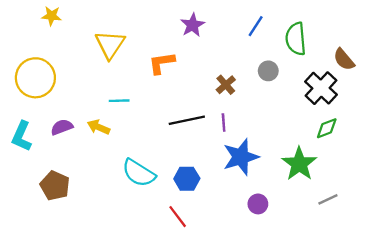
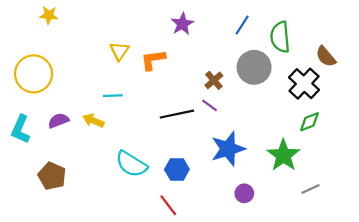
yellow triangle: (110, 45) -> (119, 51), moved, size x0.7
gray circle: (268, 71) -> (254, 67), size x1.8
purple line: (224, 123) -> (210, 105), moved, turned -49

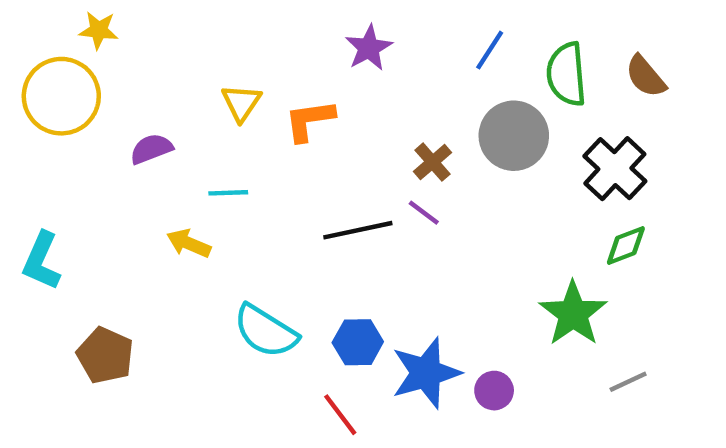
brown semicircle: (326, 56) -> (646, 76), moved
yellow circle: (34, 74) -> (61, 96), moved
purple semicircle: (59, 121) -> (151, 149), moved
blue star: (228, 149) -> (426, 373), moved

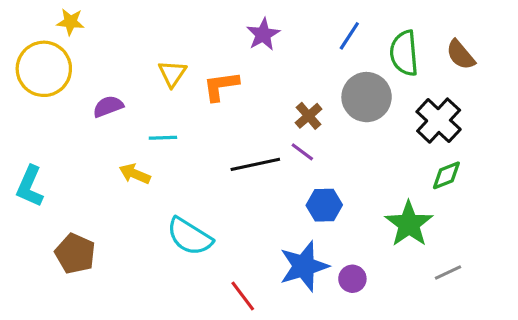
blue hexagon: (358, 342) -> (324, 205), moved

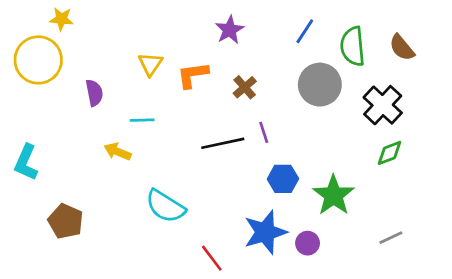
purple semicircle: (108, 106) -> (94, 93), turned 100
brown cross: (309, 116) -> (245, 87), moved
purple line: (302, 152) -> (264, 132), turned 35
green star: (409, 224) -> (334, 195), moved

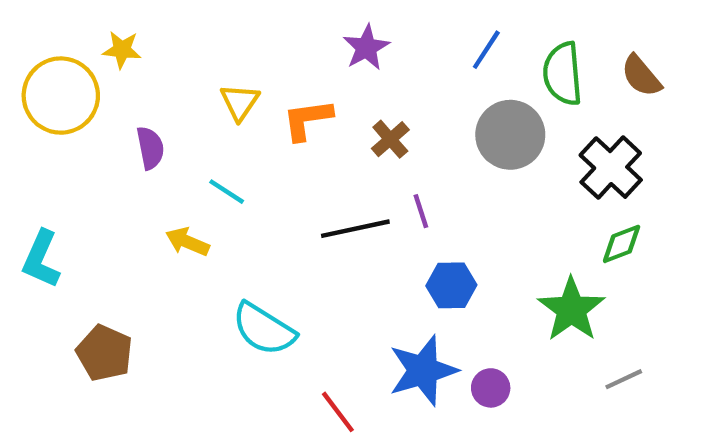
yellow star: (61, 19) -> (122, 50), moved
cyan line: (142, 120) -> (227, 192), turned 35
green star: (334, 195) -> (571, 309), moved

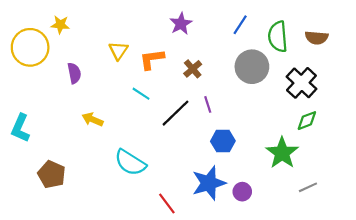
brown semicircle: (641, 76) -> (317, 38), turned -45
cyan line: (227, 192) -> (141, 94), moved
black line: (355, 229) -> (175, 113), turned -32

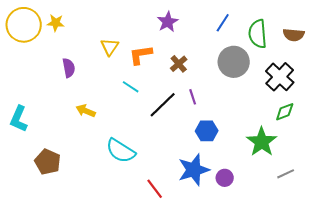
yellow circle: (30, 47) -> (24, 25), moved

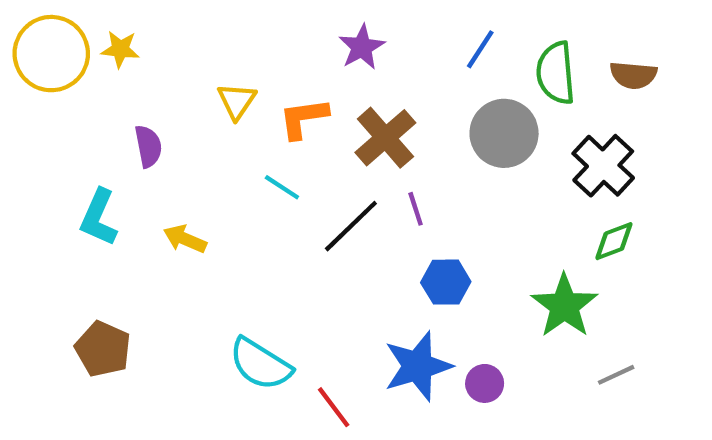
brown cross: (179, 64) -> (385, 138), size x1.6
cyan L-shape: (19, 119) -> (99, 217), moved
cyan semicircle: (121, 151) -> (260, 364), moved

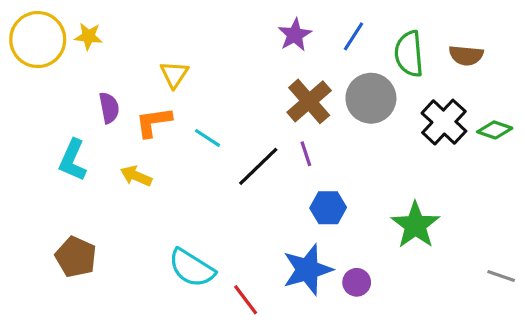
purple star: (362, 47) -> (295, 35), moved
orange L-shape: (304, 118) -> (154, 122), moved
brown cross: (385, 138) -> (309, 101), moved
green diamond: (614, 241) -> (495, 130), moved, turned 40
gray line: (616, 375) -> (501, 276), moved, turned 44

